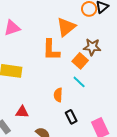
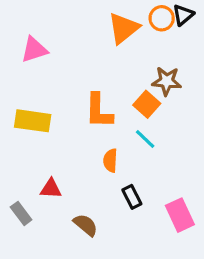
orange triangle: (66, 27) -> (124, 28), moved
orange L-shape: (51, 50) -> (99, 111), moved

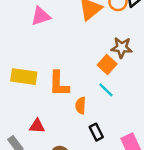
pink triangle: (34, 50) -> (41, 16), moved
orange L-shape: (99, 111) -> (59, 84), moved

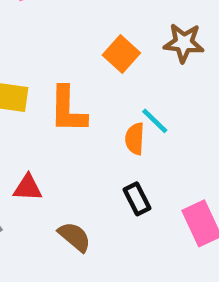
orange square: (107, 64) -> (121, 54), moved
orange semicircle: (81, 106) -> (135, 139), moved

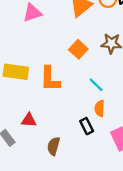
orange semicircle: (135, 139) -> (100, 108), moved
brown semicircle: (75, 237) -> (54, 146), turned -114

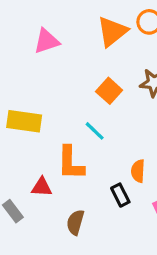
orange L-shape: (50, 79) -> (71, 163), moved
cyan line: (96, 85) -> (95, 131), moved

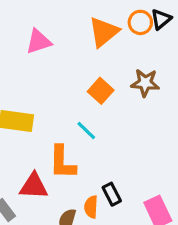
orange semicircle: (138, 171) -> (91, 207), moved
red triangle: (42, 187) -> (34, 186), size x1.4

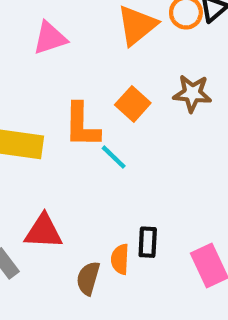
orange L-shape: (62, 162) -> (82, 125), moved
black rectangle: (112, 194) -> (148, 242), turned 30

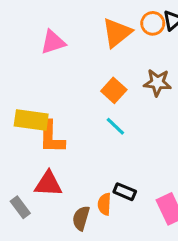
orange L-shape: (82, 125) -> (51, 137), moved
cyan line: (114, 157) -> (115, 126), moved
black rectangle: (148, 242) -> (125, 192), turned -70

